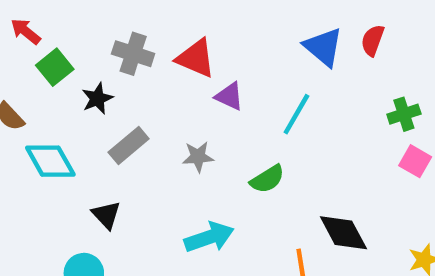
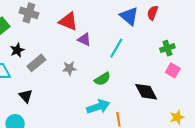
gray cross: (133, 54) -> (29, 13), moved
black star: (97, 98) -> (17, 50), moved
black diamond: (343, 233) -> (146, 92), moved
cyan arrow: (209, 237) -> (98, 107), moved

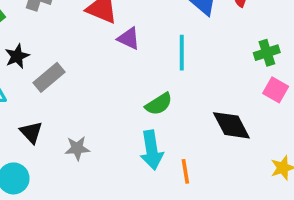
cyan line: (116, 48) -> (182, 53), turned -30
gray star: (69, 68) -> (77, 148), moved
cyan arrow: (98, 107) -> (152, 150), turned 100

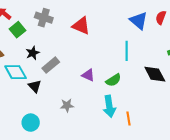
purple triangle: (129, 39) -> (88, 75), moved
black diamond: (231, 125) -> (155, 74), moved
black triangle: (31, 132) -> (35, 86), moved

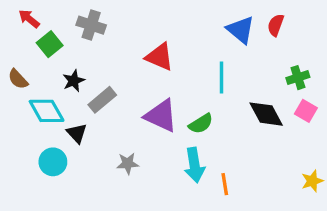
red triangle: (81, 26) -> (160, 57), moved
purple triangle: (88, 75) -> (161, 116), size x1.6
cyan circle: (31, 123) -> (53, 162), moved

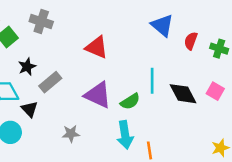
red semicircle: (276, 25) -> (191, 41), moved
cyan line: (222, 78) -> (152, 81), moved
green cross: (298, 78) -> (219, 49), moved, turned 36

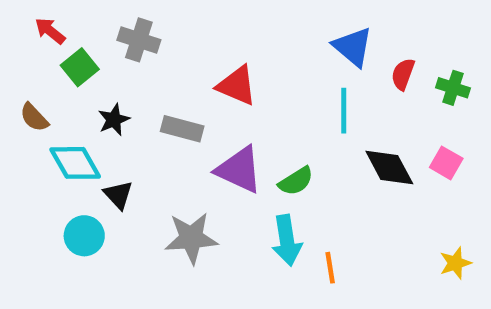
cyan line: (152, 81) -> (344, 111), moved
gray rectangle: (50, 82) -> (182, 129), moved, turned 55
gray star: (71, 134) -> (191, 238), size x1.6

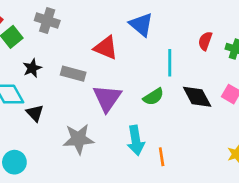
blue triangle: (353, 47) -> (141, 25), moved
purple triangle: (239, 170) -> (107, 98), turned 40
green semicircle: (296, 181) -> (153, 97), moved
cyan circle: (84, 236) -> (14, 162), moved

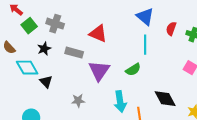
gray cross: (47, 20) -> (55, 24), moved
blue triangle: (141, 25) -> (145, 17), moved
black diamond: (197, 97) -> (165, 99), moved
gray star: (78, 139) -> (78, 101), size x0.6

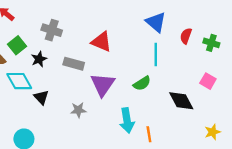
green square: (29, 26) -> (17, 45), moved
black diamond: (165, 99) -> (181, 101), moved
gray star: (78, 101) -> (78, 110), moved

